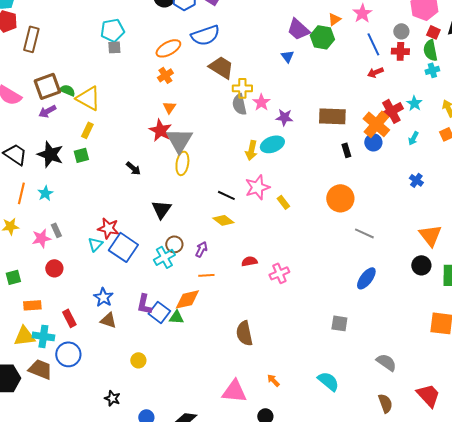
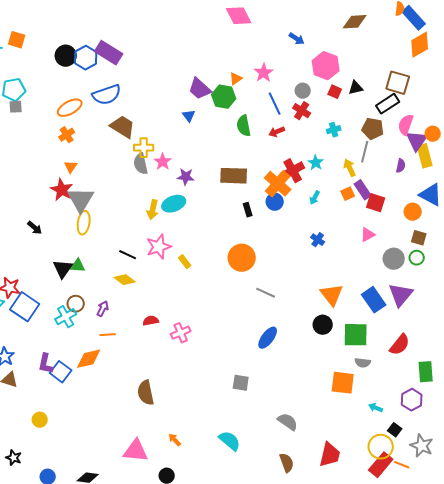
green semicircle: (430, 50) -> (244, 126), moved
red cross: (400, 51) -> (302, 111), turned 30
green triangle: (176, 317) -> (78, 266), moved
red trapezoid: (428, 395) -> (330, 455), turned 56

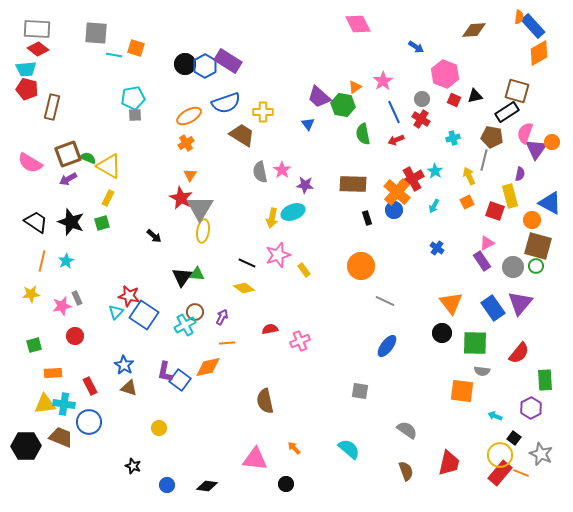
yellow cross: (144, 148) -> (263, 112), moved
yellow rectangle: (425, 156) -> (510, 196), moved
purple rectangle: (363, 190) -> (482, 261), moved
brown square: (419, 238) -> (538, 246), size x1.8

